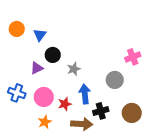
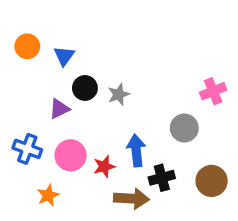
gray star: (74, 69) -> (119, 94), moved
orange star: (45, 122) -> (48, 195), moved

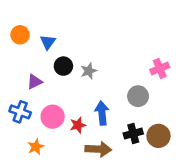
purple triangle: (59, 109) -> (35, 82), moved
black cross: (162, 178) -> (133, 133), moved

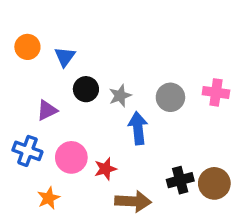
pink cross: (160, 68) -> (216, 92), turned 30
gray circle: (138, 96) -> (170, 97), moved
blue arrow: (102, 113) -> (138, 128), moved

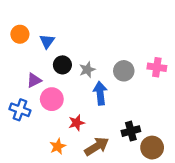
pink circle: (71, 157) -> (52, 99), moved
brown circle: (214, 183) -> (152, 148), moved
orange star: (49, 198) -> (58, 146), moved
brown arrow: (133, 201) -> (97, 146), turned -35

